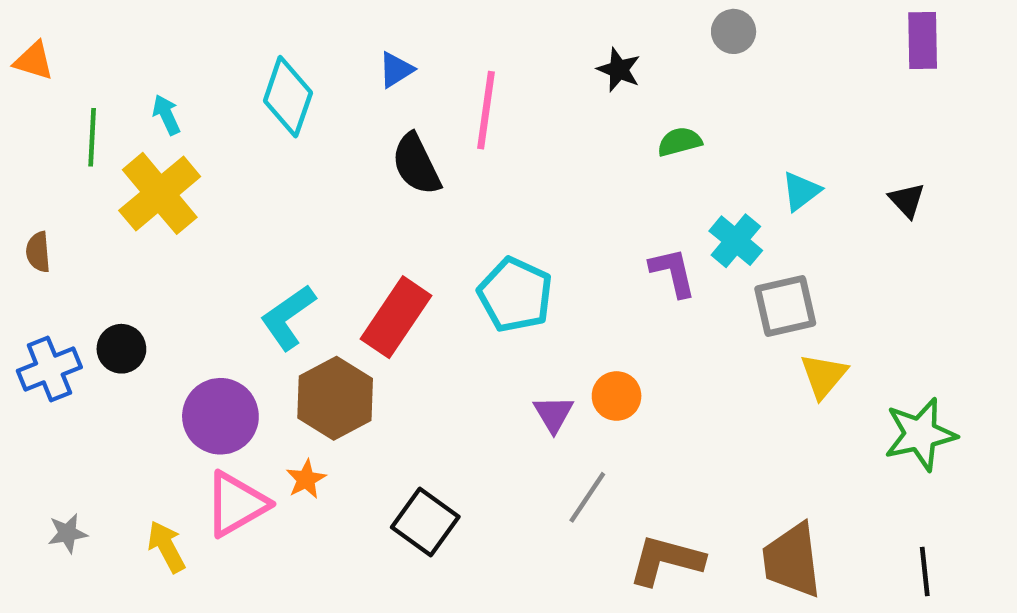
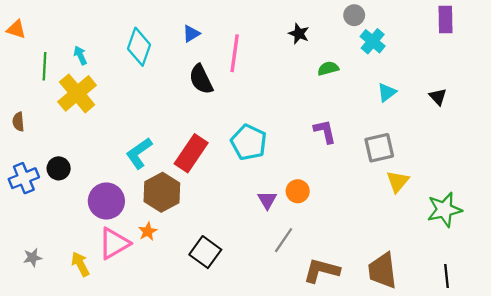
cyan cross: (736, 241) -> (373, 41), moved

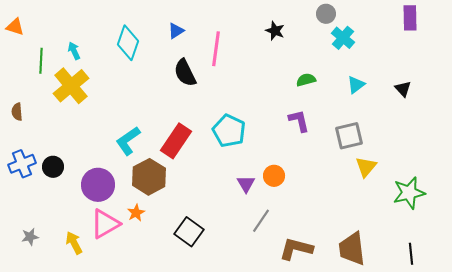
green semicircle: (328, 68) -> (306, 80), moved
black circle: (59, 168) -> (53, 167), moved

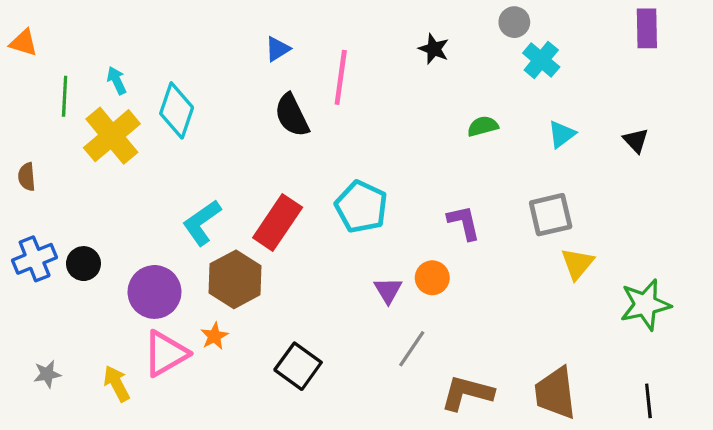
cyan diamond: (128, 43) -> (177, 110), moved
purple L-shape: (299, 121) -> (464, 223), moved

